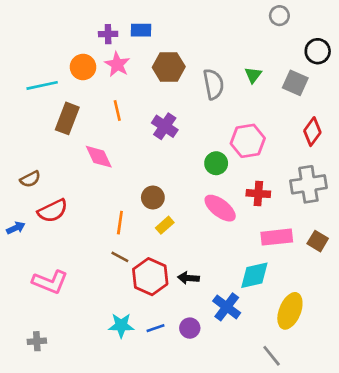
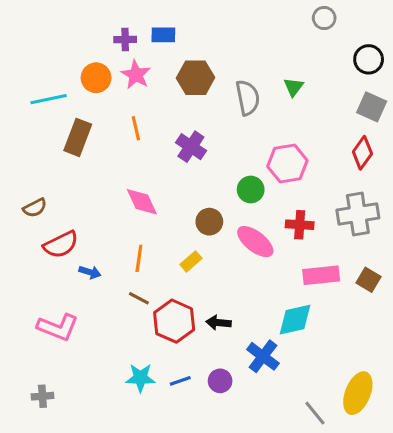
gray square: (295, 83) -> (372, 107), moved
pink diamond: (99, 157) -> (142, 202), moved
brown circle: (153, 198) -> (209, 222), moved
blue arrow: (16, 228) -> (90, 272), moved, turned 42
yellow ellipse: (290, 311) -> (358, 393), moved

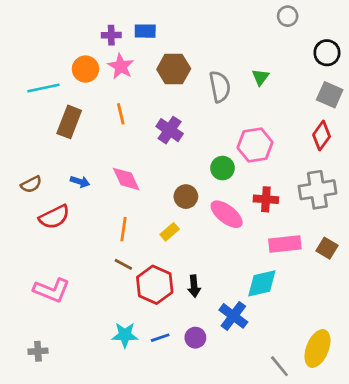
blue arrow: (90, 272) -> (80, 182), moved
black arrow: (219, 323) -> (194, 286), turned -100

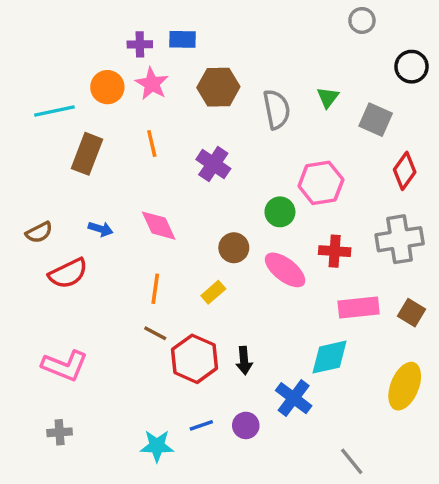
gray square: (330, 95) -> (376, 120), moved
cyan star: (125, 335) -> (157, 446), moved
yellow ellipse: (317, 349) -> (405, 386), moved
gray cross: (38, 351) -> (60, 432), moved

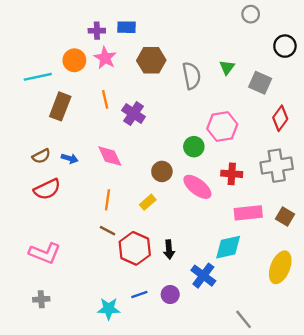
purple cross: (213, 164) -> (134, 114), moved
brown semicircle: (39, 232) -> (41, 156), moved

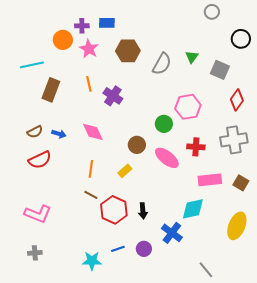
orange circle: (74, 60) -> (63, 40), moved
gray semicircle: (191, 76) -> (162, 64), turned 40

